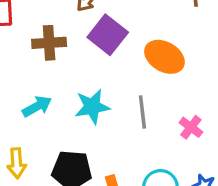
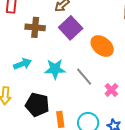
gray line: (142, 112) -> (84, 77), turned -42

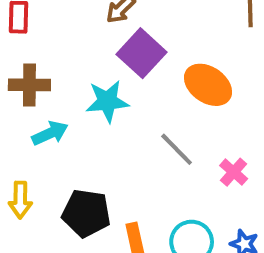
brown cross: (35, 27) -> (29, 85), moved
cyan star: (55, 69) -> (107, 101), moved

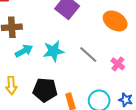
orange ellipse: (208, 85) -> (115, 21), moved
cyan star: (107, 101) -> (54, 51), moved

